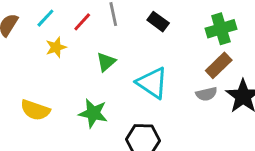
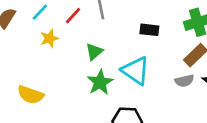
black rectangle: (158, 22) -> (149, 30), moved, turned -30
green star: (93, 113) -> (100, 82), moved, turned 30

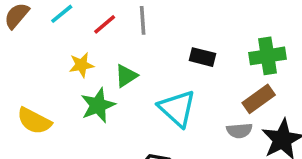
yellow star: (49, 38) -> (81, 65), moved
green star: (100, 82) -> (98, 105), moved

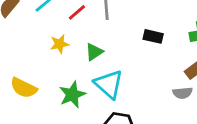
green star: (98, 105) -> (72, 95), moved
cyan triangle: (177, 108) -> (109, 84), moved

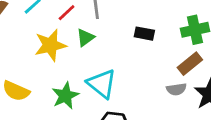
yellow star: (59, 44) -> (50, 45), size x1.6
green triangle: (94, 52) -> (85, 38), moved

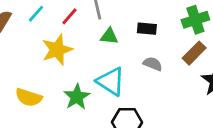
green triangle: (85, 38) -> (109, 36), moved, turned 48
gray semicircle: (176, 89) -> (153, 64), moved, turned -144

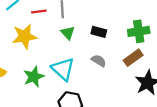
red line: (69, 16) -> (39, 12), turned 32
green triangle: (109, 36) -> (68, 33), turned 32

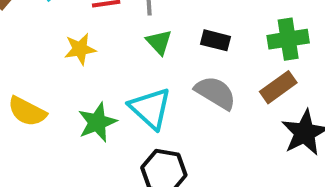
yellow star: (24, 36) -> (80, 49), size x0.7
gray semicircle: (99, 61) -> (215, 93), size x1.5

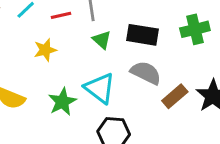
black rectangle: (216, 40) -> (143, 35), size x1.5
brown rectangle: (278, 87) -> (175, 96), moved

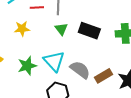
gray semicircle: (146, 73) -> (80, 70), moved

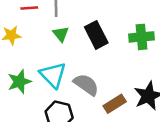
black rectangle: (89, 31) -> (96, 35), turned 45
brown rectangle: (103, 76) -> (115, 104), moved

